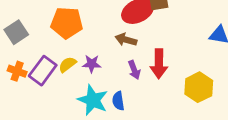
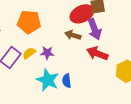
red arrow: (159, 64) -> (97, 53), turned 110
purple arrow: (134, 70) -> (95, 29), moved, size x1.5

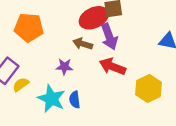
yellow semicircle: (29, 53) -> (21, 85), moved
purple star: (47, 53) -> (64, 67), moved

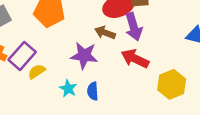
purple star: (64, 67) -> (84, 56), size x1.5
cyan star: (51, 99) -> (68, 88), size x0.6

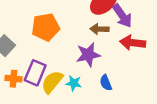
yellow semicircle: (37, 71) -> (52, 82), size x1.5
cyan star: (68, 88) -> (74, 83), moved

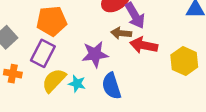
brown arrow: (99, 29) -> (121, 33), moved
purple rectangle: (35, 73) -> (43, 53), moved
blue semicircle: (106, 83) -> (111, 86), size x1.5

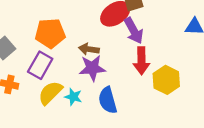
brown arrow: (121, 33) -> (89, 49), moved
red arrow: (144, 45) -> (141, 61), turned -104
yellow hexagon: (184, 61) -> (166, 80), moved

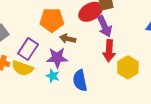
orange pentagon: (50, 33) -> (52, 20), moved
purple star: (92, 68) -> (57, 58), moved
yellow semicircle: (50, 93) -> (22, 68), moved, turned -120

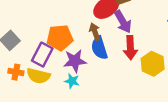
orange pentagon: (52, 20) -> (60, 38), moved
brown arrow: (68, 39) -> (95, 32), moved, turned 63
blue semicircle: (80, 81) -> (99, 48), moved

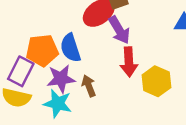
brown arrow: (95, 32) -> (89, 86), moved
blue semicircle: (99, 48) -> (70, 48), moved
cyan star: (72, 81) -> (58, 103), size x1.5

